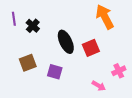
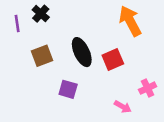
black cross: (33, 26) -> (41, 14), moved
brown square: (28, 63) -> (42, 56), moved

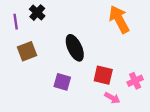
brown square: (42, 56) -> (27, 51), moved
red square: (113, 59) -> (103, 75), moved, turned 36

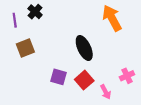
black ellipse: (75, 48) -> (84, 48), moved
red square: (103, 75) -> (84, 80), moved, turned 36
pink arrow: (112, 98) -> (106, 92), turned 32

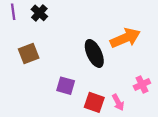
orange arrow: (112, 18) -> (125, 38), moved, turned 95
purple line: (15, 20) -> (13, 12), moved
red square: (84, 80) -> (94, 102), moved, turned -30

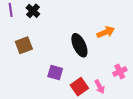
orange arrow: (125, 38) -> (106, 32), size x0.7
red square: (94, 102) -> (79, 87), turned 36

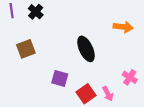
orange arrow: (106, 32) -> (123, 27), moved, turned 30
pink cross: (120, 72) -> (130, 77), turned -32

